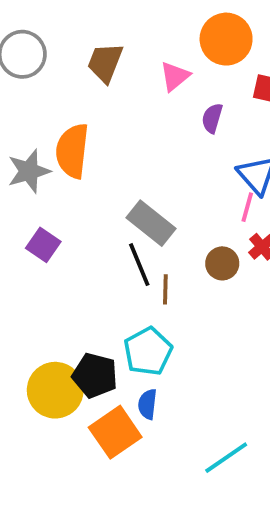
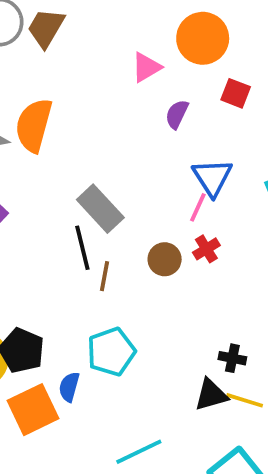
brown trapezoid: (105, 63) -> (46, 28), moved
cyan pentagon: (148, 351) -> (111, 352), moved

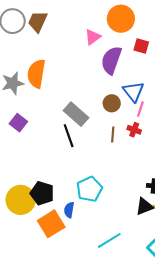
purple semicircle: (177, 114) -> (111, 60), size x1.8
pink line: (198, 207) -> (140, 109), moved
red cross: (206, 249) -> (134, 130), turned -32
brown circle: (165, 259) -> (112, 103), moved
brown line: (104, 276) -> (113, 134), moved

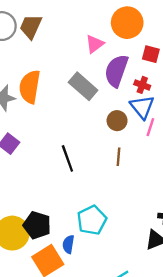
gray rectangle: (76, 114) -> (83, 86), moved
red cross: (134, 130) -> (142, 85), moved

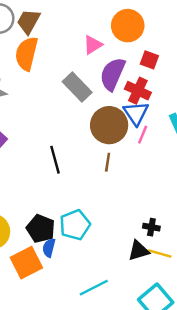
red cross: (142, 85) -> (138, 91), size x1.5
orange semicircle: (30, 87) -> (27, 54), moved
brown circle: (117, 121) -> (109, 125), size x1.8
black pentagon: (37, 225) -> (41, 229), moved

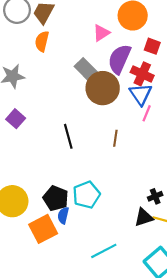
orange semicircle: (27, 54) -> (42, 41), size x0.7
brown circle: (109, 125) -> (103, 88), moved
black cross: (151, 227) -> (155, 196), turned -32

